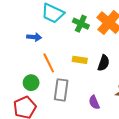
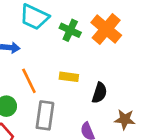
black semicircle: (104, 63) -> (99, 93), moved

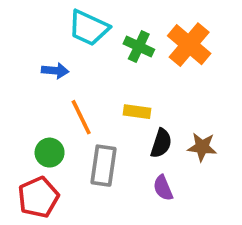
black semicircle: (99, 93) -> (161, 143), moved
brown star: (125, 119) -> (202, 147), moved

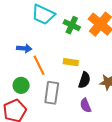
blue arrow: (55, 71) -> (24, 48), moved

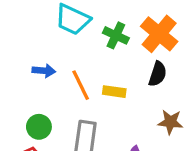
orange line: (39, 65) -> (81, 85), moved
black semicircle: (84, 80) -> (158, 74), moved

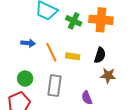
orange cross: (159, 34) -> (101, 20), turned -35
black semicircle: (158, 74) -> (100, 55), moved

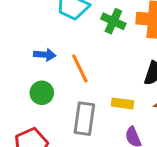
yellow rectangle: (73, 56) -> (122, 103), moved
green circle: (25, 79) -> (42, 93), moved

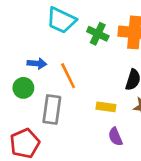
green circle: (42, 93) -> (23, 88), moved
gray rectangle: (84, 119) -> (52, 110), moved

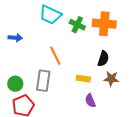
blue arrow: (37, 64) -> (15, 38), moved
green circle: (23, 88) -> (15, 84), moved

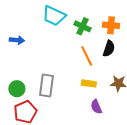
orange cross: (104, 24) -> (111, 25), size x0.7
orange line: (55, 56) -> (87, 56), moved
black semicircle: (103, 59) -> (109, 49), moved

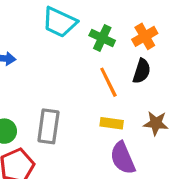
orange cross: (111, 25) -> (145, 36), turned -35
purple semicircle: (96, 107) -> (123, 158), size x1.5

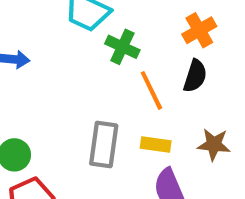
green cross: (102, 38) -> (122, 47), moved
gray rectangle: (48, 126) -> (104, 145), moved

